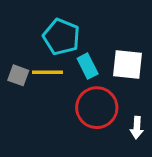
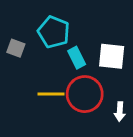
yellow line: (48, 72) -> (51, 94), moved
gray square: (18, 75) -> (16, 48), moved

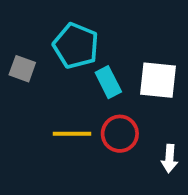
red circle: (85, 94) -> (120, 134), size x0.7

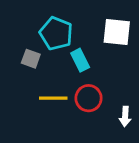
gray square: (22, 69) -> (31, 59), moved
white square: (158, 80) -> (117, 32), moved

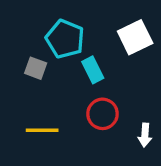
white square: (117, 32) -> (135, 37), turned -32
yellow line: (53, 98) -> (42, 130), moved

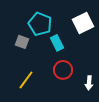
yellow line: (42, 130) -> (26, 80), turned -54

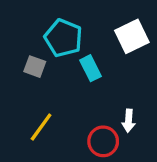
red circle: (63, 70) -> (103, 141), moved
white arrow: (89, 83) -> (129, 121), moved

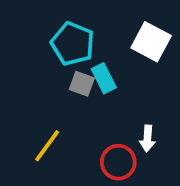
white square: (132, 36) -> (151, 42), turned -36
gray square: (35, 67) -> (82, 84), moved

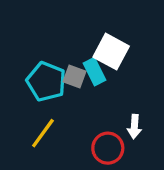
white square: (151, 42) -> (111, 52), moved
cyan pentagon: (73, 44) -> (46, 82), moved

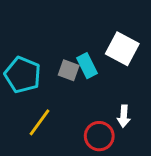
white square: (111, 52) -> (122, 49), moved
cyan pentagon: (46, 82) -> (23, 75), moved

